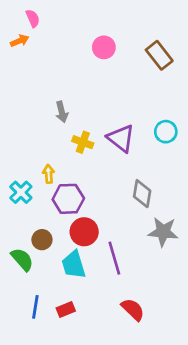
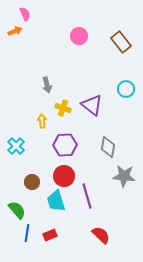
cyan circle: (166, 132) -> (126, 89), moved
yellow arrow: (49, 174) -> (42, 121), moved
purple hexagon: (68, 199) -> (65, 145), moved
green semicircle: (22, 259) -> (17, 210), moved

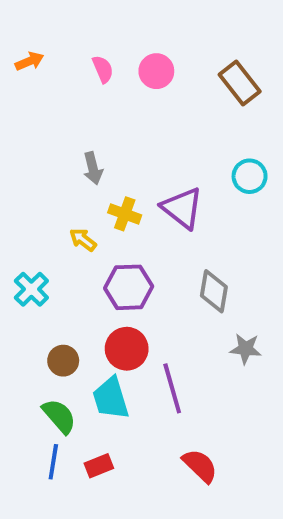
pink semicircle: (25, 14) -> (103, 69), moved
yellow arrow: (42, 121) -> (83, 240), turned -48
gray star: (124, 176) -> (246, 349), size x0.7
green semicircle: (17, 210) -> (59, 416), moved

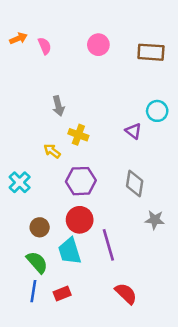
pink semicircle: (103, 69) -> (45, 46), moved
brown rectangle: (240, 83) -> (151, 52), turned -48
purple triangle: (182, 208) -> (133, 131), moved, size x0.6

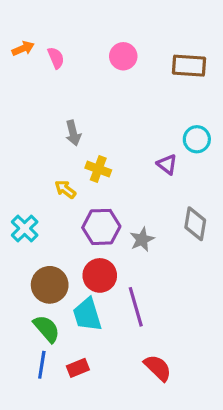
gray diamond: (135, 184) -> (195, 224), moved
gray star: (155, 220) -> (142, 239), moved, turned -30
brown circle: (40, 227) -> (50, 285), size x1.5

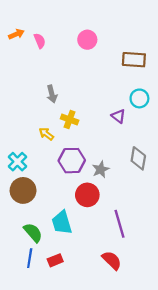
brown rectangle: (189, 66) -> (134, 60), moved
red circle: (100, 275) -> (87, 195), moved
brown circle: (50, 285) -> (23, 190), moved
purple line: (136, 307) -> (119, 224), moved

